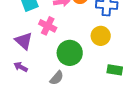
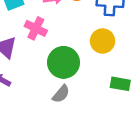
gray semicircle: (57, 78) -> (61, 94), moved

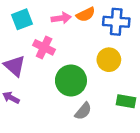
gray semicircle: (61, 94) -> (83, 111), moved

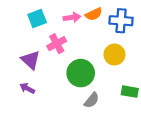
pink cross: (44, 47) -> (57, 44), turned 36

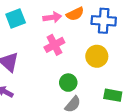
pink cross: (57, 44) -> (54, 45), moved
green circle: (81, 73) -> (68, 83), moved, size x0.6

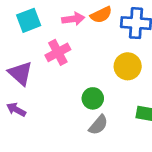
pink cross: (54, 45) -> (58, 52), moved

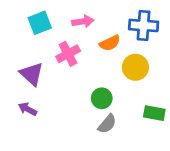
orange semicircle: (101, 15) -> (110, 43), moved

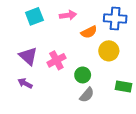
pink cross: (68, 54) -> (56, 60), moved

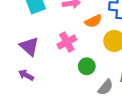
pink cross: (56, 60) -> (67, 42), moved
gray semicircle: (87, 95) -> (105, 87), moved

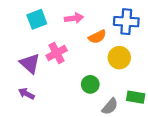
pink cross: (67, 42) -> (57, 53), moved

